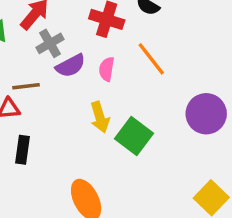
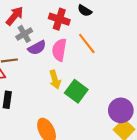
pink semicircle: (107, 69) -> (59, 50), size x1.5
purple circle: (206, 114) -> (121, 110), moved

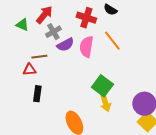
yellow arrow: (55, 80) -> (105, 103), moved

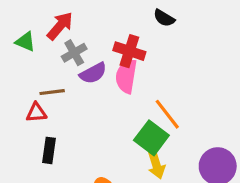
red cross: (86, 18) -> (129, 51), moved
orange line: (112, 41) -> (167, 114), moved

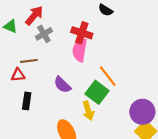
purple semicircle: (93, 73) -> (62, 85), moved, turned 72
yellow arrow: (156, 165) -> (88, 111), moved

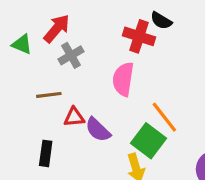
red cross: (82, 33) -> (139, 36), moved
red triangle: (18, 75) -> (74, 117), moved

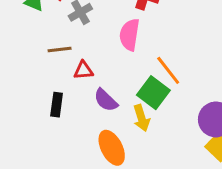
purple semicircle: (98, 130) -> (106, 100), moved

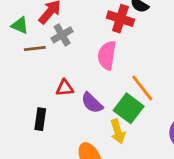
brown line: (60, 50) -> (35, 48), moved
purple semicircle: (106, 100) -> (92, 103), moved

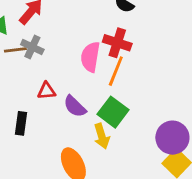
red cross: (120, 19) -> (117, 43), moved
gray cross: (62, 35) -> (32, 47), moved, turned -35
orange line: (142, 88) -> (116, 71), moved, turned 60

